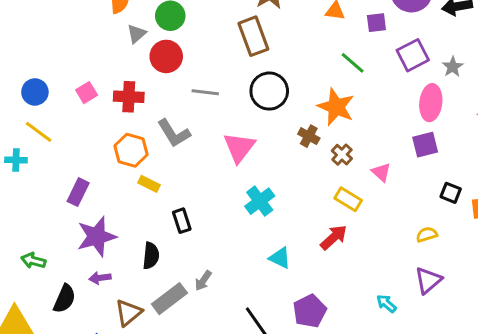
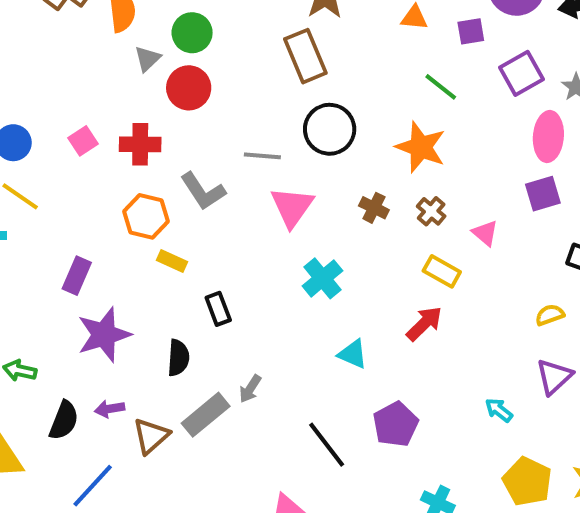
gray line: (205, 92) -> (262, 156), moved
brown cross: (309, 136) -> (374, 208), moved
purple arrow: (100, 278) -> (110, 409), moved

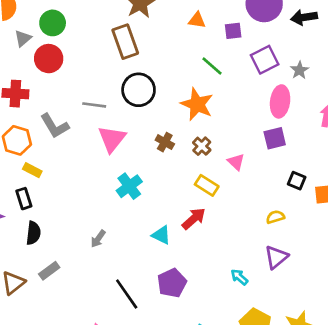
black rectangle: (218, 309) -> (24, 199), moved
cyan triangle: (353, 354) -> (161, 235), moved
gray arrow: (250, 389) -> (98, 239), moved
gray rectangle: (206, 415) -> (49, 271), size x0.7

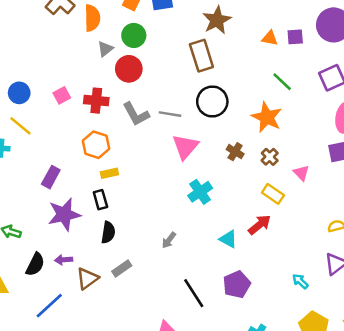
purple square: (233, 31) -> (295, 37), moved
gray L-shape: (55, 126) -> (136, 114), moved
yellow rectangle: (32, 170) -> (109, 173), turned -42

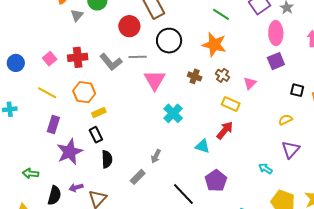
red circle: (129, 69) -> (129, 26), moved
yellow line: (21, 126) -> (47, 93), moved
pink triangle: (301, 173) -> (250, 83), turned 40
gray rectangle: (122, 268) -> (138, 177), moved

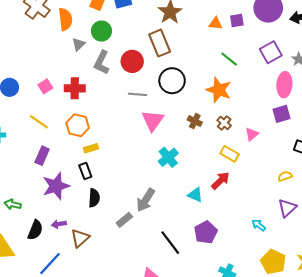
gray L-shape: (111, 62) -> (102, 63), moved, turned 60
gray arrow: (156, 156) -> (146, 200), size x1.6

